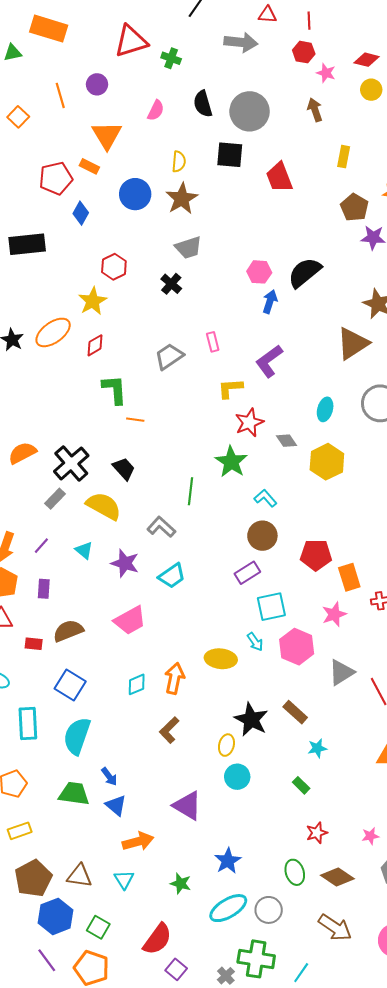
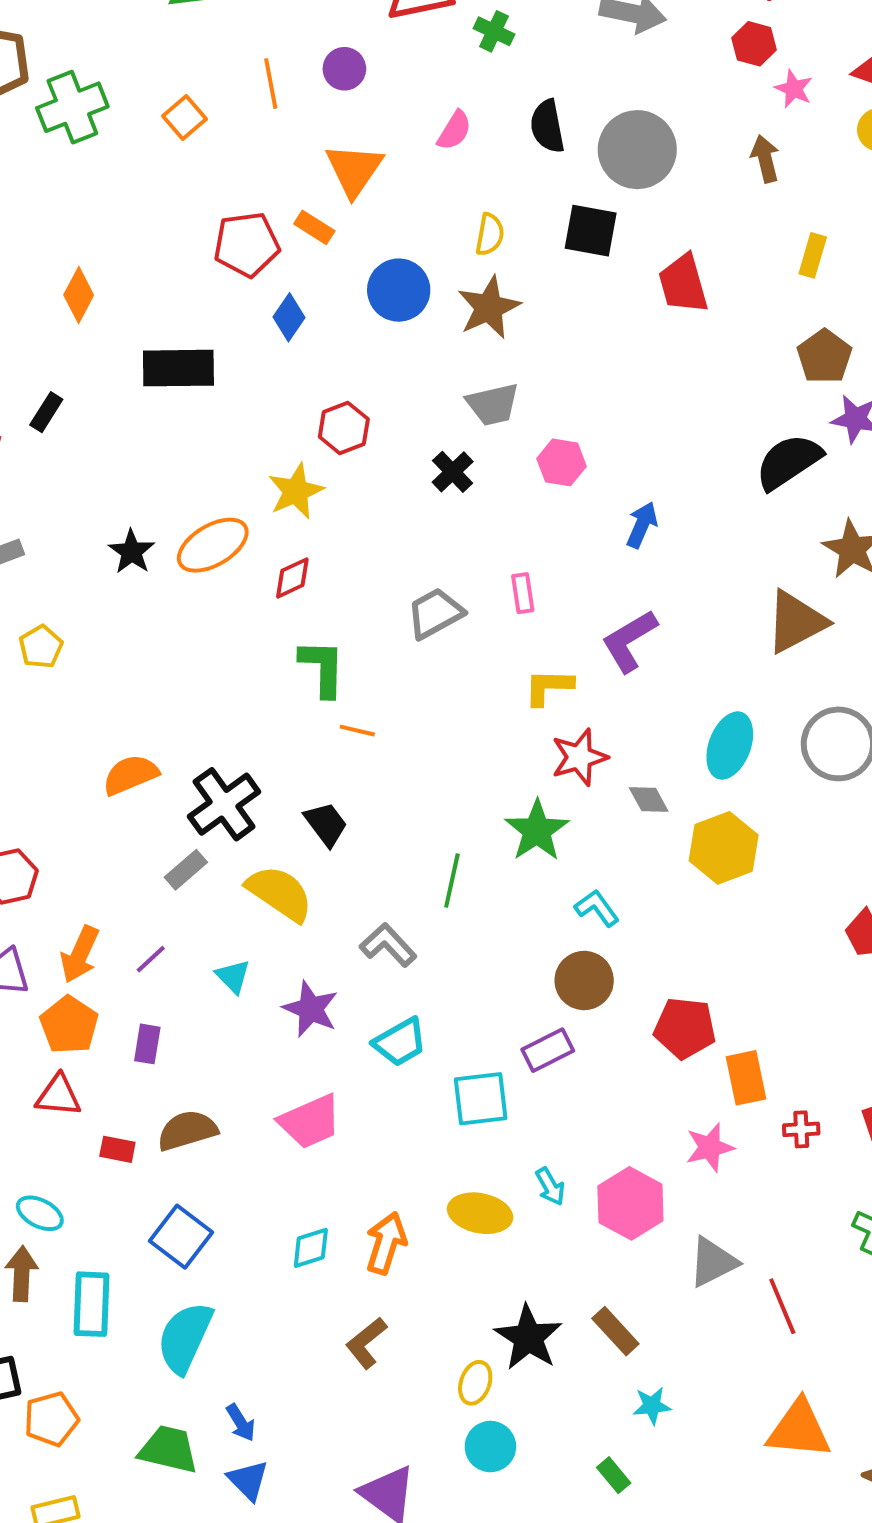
pink hexagon: (259, 272) -> (562, 462), moved
black semicircle: (305, 273) -> (789, 462), moved
cyan ellipse: (325, 409) -> (730, 746), size x1.4
cyan square: (271, 607) -> (481, 1099), moved

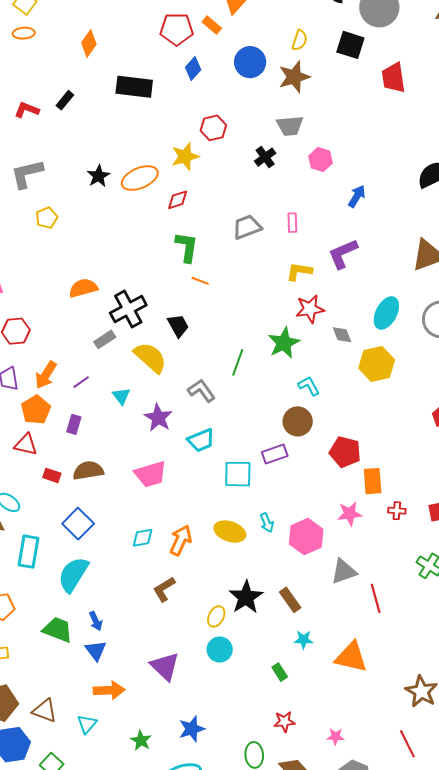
orange triangle: (799, 1429) -> (351, 657), moved

